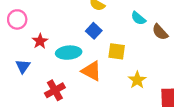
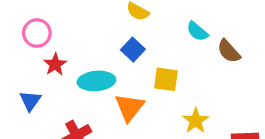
pink circle: (17, 19) -> (37, 33), moved
orange triangle: (91, 71) -> (130, 107), turned 40

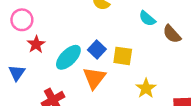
blue square: (133, 50) -> (97, 50), moved
cyan ellipse: (96, 81) -> (68, 57), turned -40

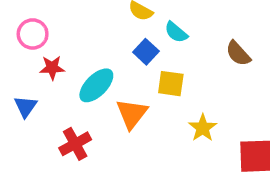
cyan semicircle: (147, 19) -> (176, 32), moved
red star: (36, 44) -> (52, 68), turned 30
blue square: (97, 50) -> (146, 52), moved

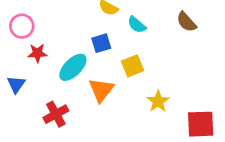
blue square: (146, 52) -> (101, 43), moved, turned 30
brown semicircle: (238, 53) -> (186, 22), moved
yellow square: (171, 84) -> (132, 66), turned -30

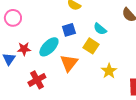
cyan semicircle: (137, 25) -> (100, 29), moved
red star: (37, 53) -> (24, 49), moved
yellow square: (132, 66) -> (91, 46), turned -35

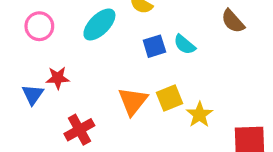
blue square: (69, 30) -> (154, 46), moved
yellow square: (91, 46) -> (169, 98), moved, turned 35
cyan ellipse: (49, 47) -> (99, 25), moved

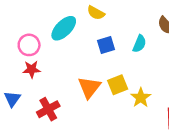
pink circle: (39, 26) -> (29, 45), moved
cyan semicircle: (185, 45) -> (139, 44), moved, turned -108
blue triangle: (33, 95) -> (12, 99), moved

